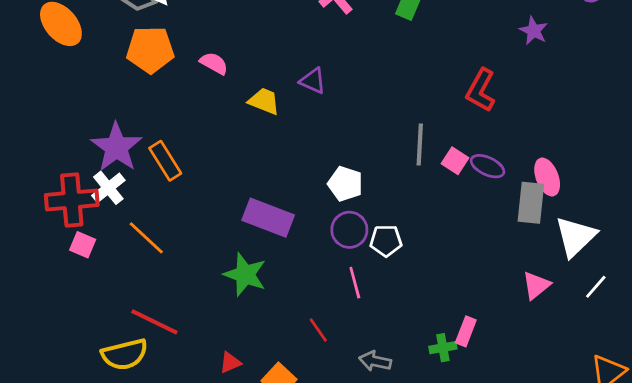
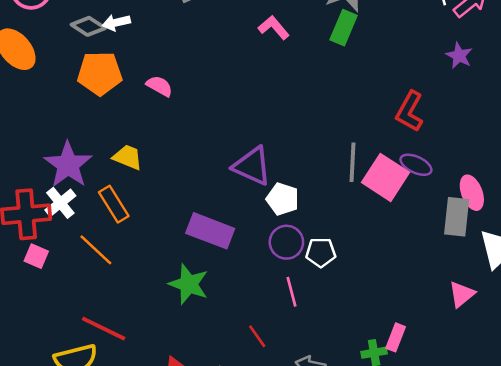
purple triangle: (313, 81) -> (252, 166), moved, size x1.6
yellow trapezoid: (264, 101) -> (128, 157), moved
orange rectangle: (165, 161) -> (114, 204), moved
pink square: (455, 161) -> (385, 177), size x1.8
purple ellipse: (488, 166) -> (416, 165), moved

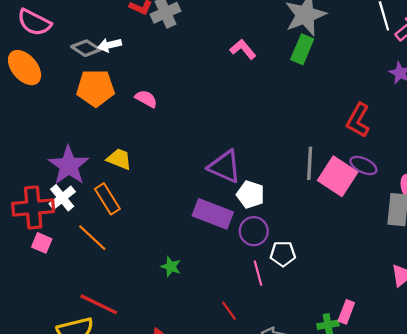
purple rectangle: (210, 231) -> (213, 214), moved
white pentagon: (321, 252) -> (283, 254), moved
green star: (189, 284) -> (171, 267), size x0.6

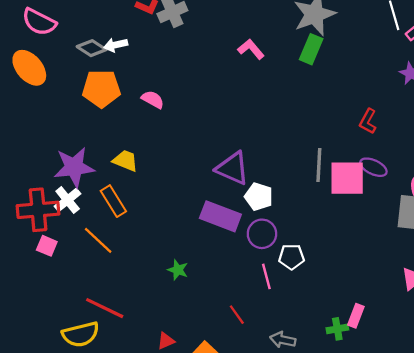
red L-shape: (358, 120) -> (368, 121), size x0.7
purple star: (69, 165) -> (74, 167), turned 30
pink square: (338, 176) -> (347, 178), turned -33

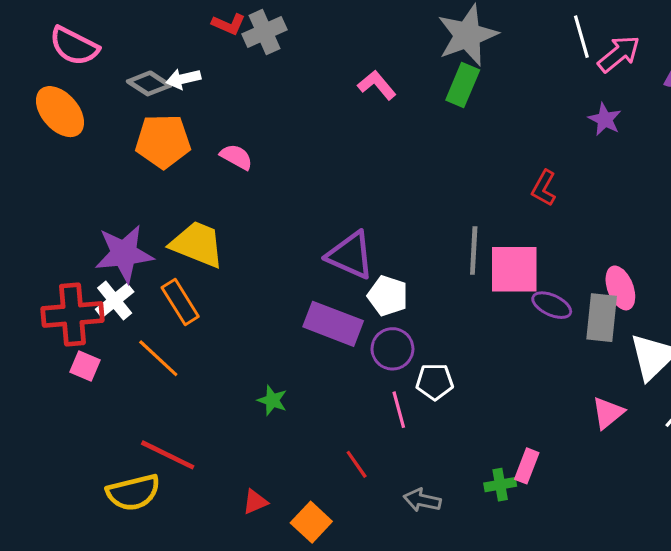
yellow trapezoid: (125, 161) -> (197, 244), size x1.5
purple ellipse: (373, 167) -> (552, 305), moved

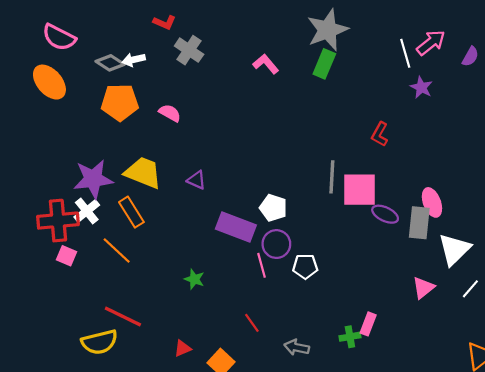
gray cross: (264, 32) -> (189, 50), moved, turned -32
white line: (581, 37) -> (405, 53), moved
purple triangle: (350, 255) -> (196, 180), moved, size x0.6
pink line: (399, 410) -> (261, 265), moved

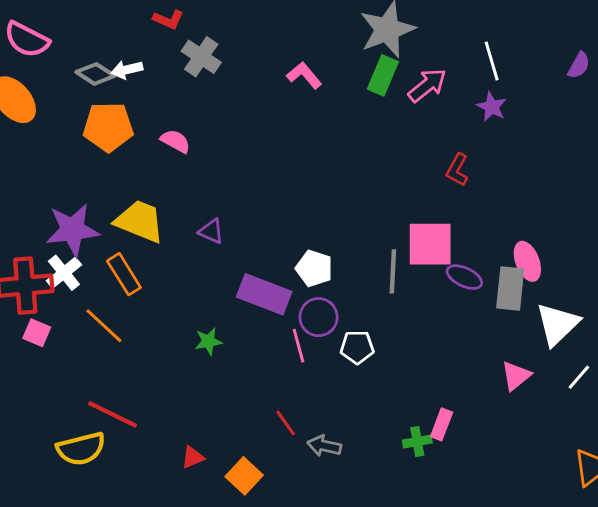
pink arrow: (431, 43) -> (427, 85), moved
purple star: (421, 87) -> (492, 107), moved
gray line: (332, 177) -> (393, 271), moved
green star: (194, 279) -> (208, 341), moved, turned -30
gray arrow: (297, 347) -> (324, 446), moved

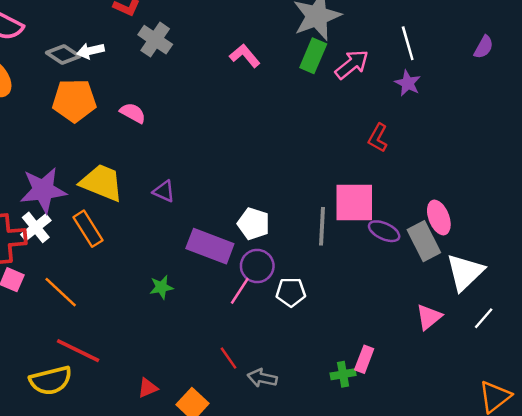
gray rectangle: (510, 288) -> (424, 241), turned -33
orange line: (104, 326) -> (61, 292), moved
pink line: (298, 346) -> (240, 291), turned 48

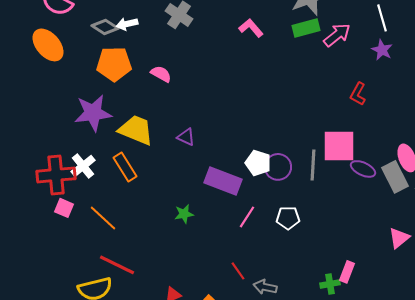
green rectangle: (313, 56) -> (306, 28), turned 52
purple star: (43, 190) -> (93, 113), moved
purple circle: (257, 266) -> (278, 167), moved

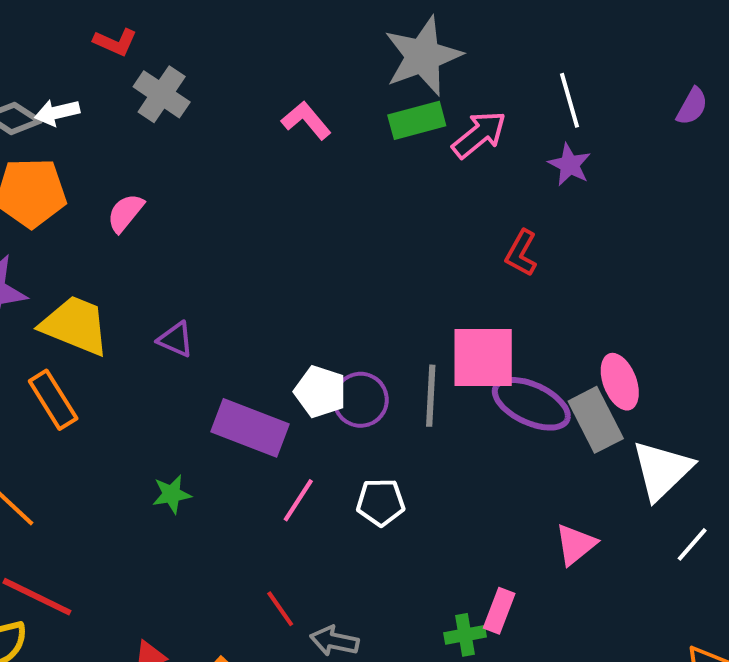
pink semicircle: (161, 74) -> (125, 213), turned -80
purple ellipse: (363, 169) -> (531, 404), size x1.5
pink triangle: (399, 238) -> (576, 544), moved

